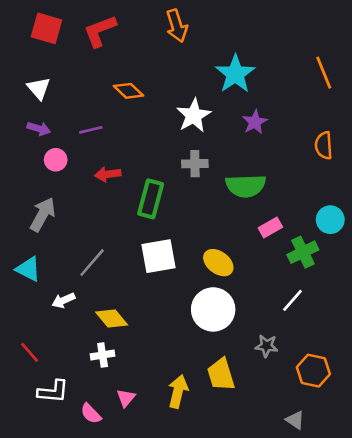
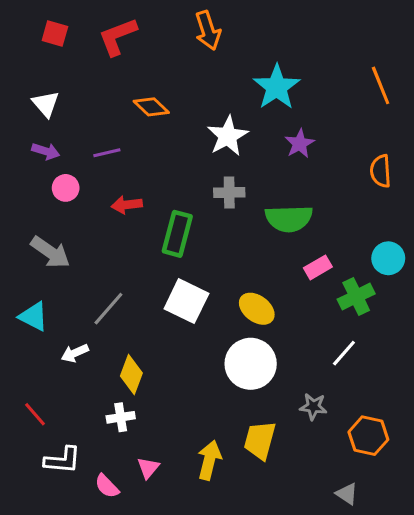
red square: (47, 28) -> (55, 33), size x0.7
gray arrow: (43, 214) -> (50, 252), turned 96
white square: (158, 256) -> (186, 301), turned 36
yellow diamond: (112, 319) -> (131, 374), turned 60
yellow trapezoid: (221, 375) -> (260, 440), turned 32

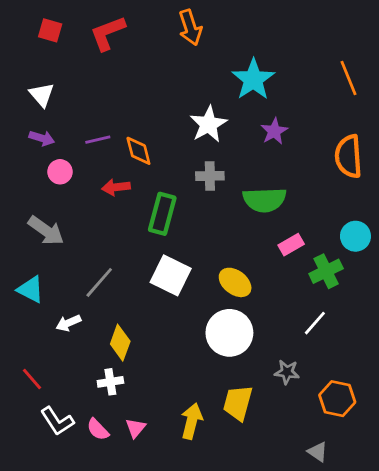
orange diamond: (151, 107) -> (138, 151), moved, turned 32
orange semicircle: (381, 171) -> (348, 156), size x1.4
white L-shape: (63, 460) -> (57, 421), turned 52
pink semicircle: (107, 486) -> (98, 429), moved

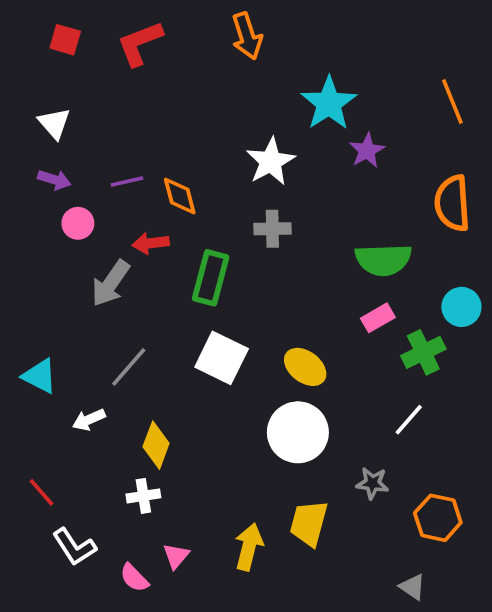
purple star: (274, 131) -> (367, 151), moved
green semicircle: (264, 200) -> (383, 260), moved
gray arrow: (46, 231) -> (111, 283), moved, turned 90
pink semicircle: (98, 429) -> (134, 578), moved

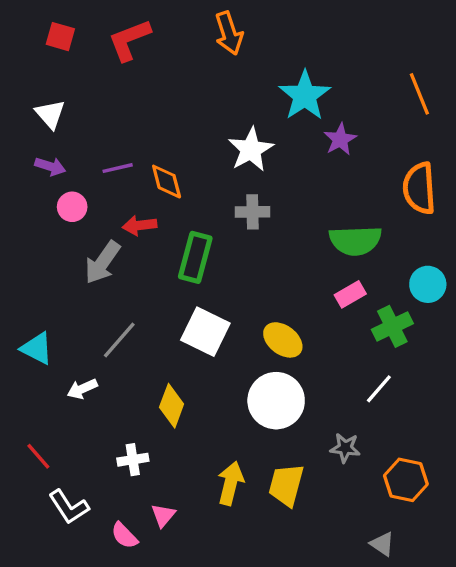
yellow diamond: (156, 445) -> (172, 406), moved
yellow arrow: (249, 547) -> (231, 483), moved

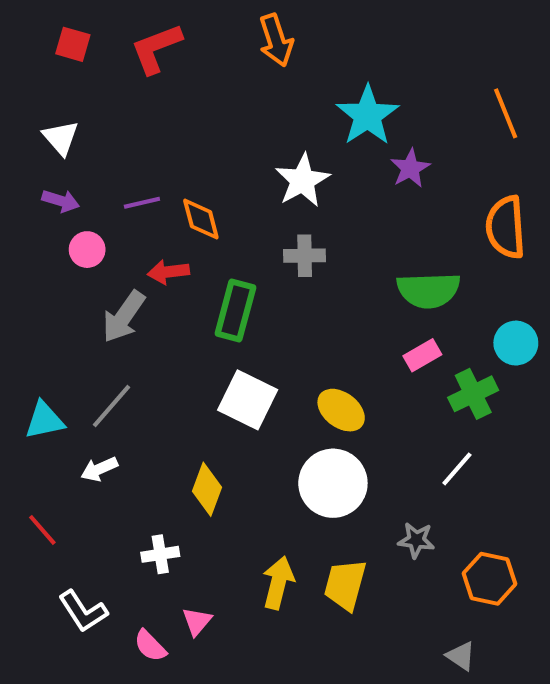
gray line: (119, 340) -> (111, 406), moved
cyan triangle: (37, 348) -> (44, 420), turned -39
red line: (38, 456) -> (42, 530), moved

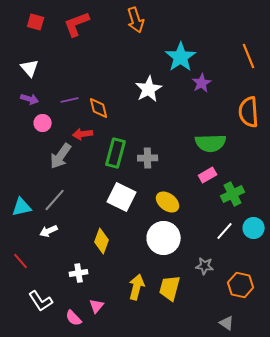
gray cross: (305, 256) -> (148, 158), moved
cyan circle: (516, 343) -> (254, 228), moved

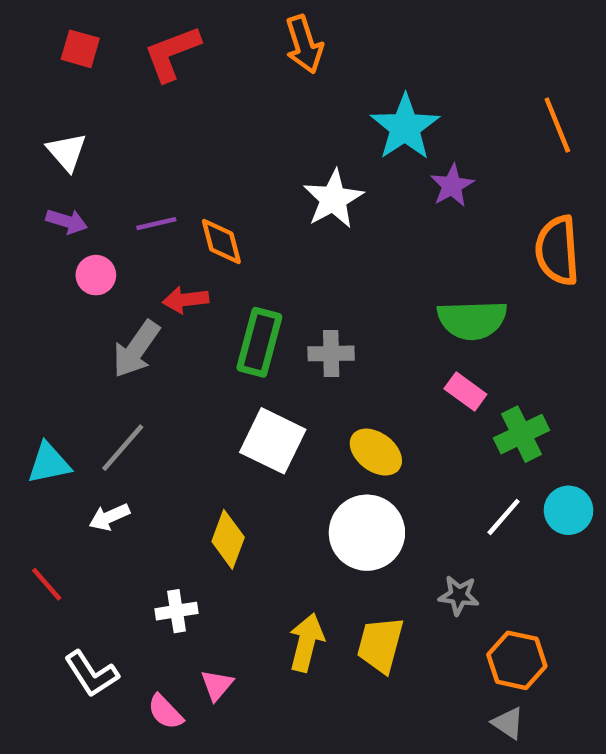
pink rectangle: (208, 175) -> (465, 392), turned 66
orange hexagon: (241, 285) -> (517, 660), moved

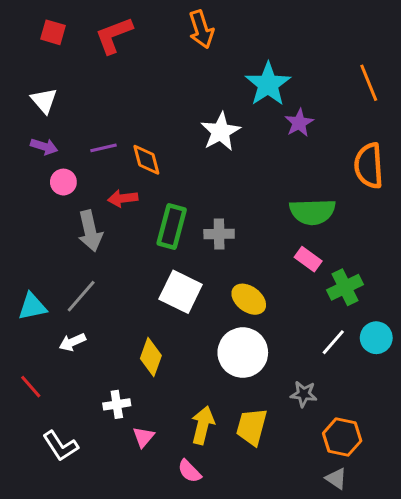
gray arrow: (136, 349) -> (90, 231), turned -48
pink triangle: (217, 685) -> (143, 437), moved
pink semicircle: (165, 712) -> (189, 471), moved

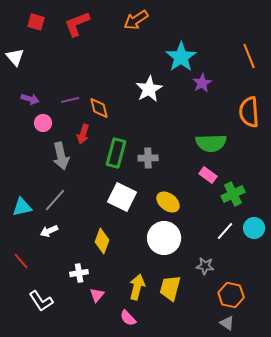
orange arrow: (201, 29) -> (136, 20), turned 75
white triangle: (44, 100) -> (15, 57), moved
red arrow: (123, 198) -> (83, 134), turned -66

